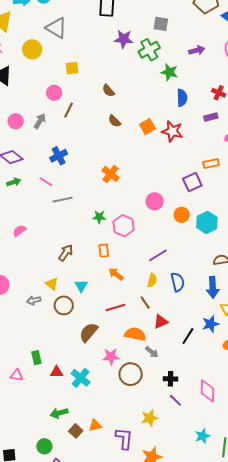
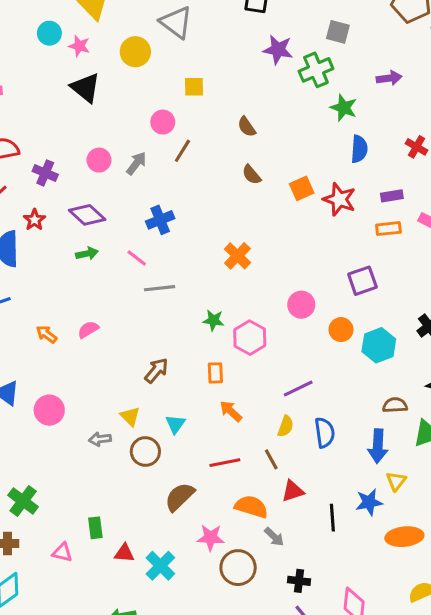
purple rectangle: (211, 117) -> (392, 196), moved
orange rectangle: (211, 163) -> (388, 229), moved
black line: (188, 336) -> (332, 518), turned -42

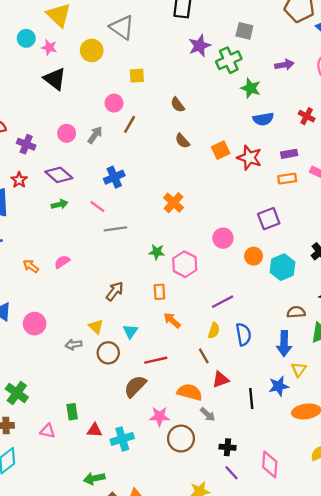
purple star: (278, 50) -> (200, 46), turned -30
blue semicircle: (359, 149) -> (263, 119), turned 78
red line: (225, 463) -> (156, 360), moved
cyan cross: (160, 566) -> (122, 439), turned 30

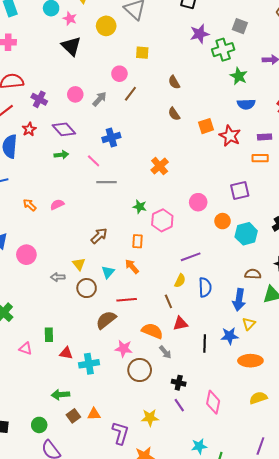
orange arrow: (172, 320) -> (132, 266), moved

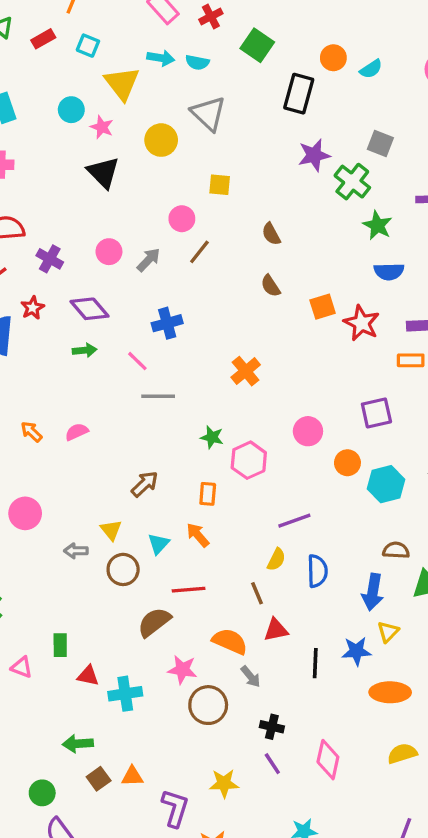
green cross: (223, 50) -> (352, 182), turned -35

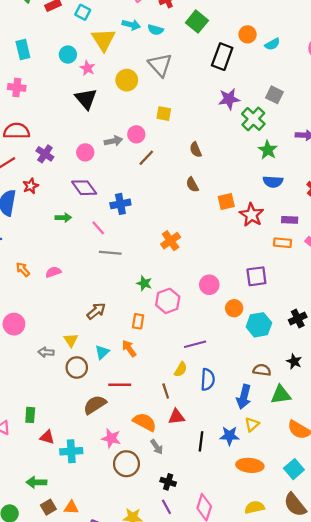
gray arrow: (149, 260) -> (113, 141), moved, turned 30
purple diamond: (89, 309) -> (84, 188), moved

